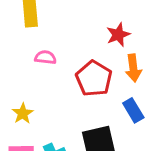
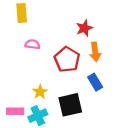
yellow star: (23, 113) -> (40, 92), moved

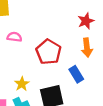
red star: (84, 28) -> (86, 21), moved
orange arrow: (95, 52) -> (87, 48), moved

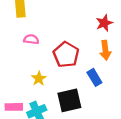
yellow star: (22, 84) -> (39, 79), moved

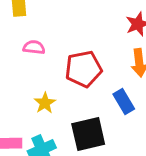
red pentagon: (66, 55) -> (84, 69), turned 30

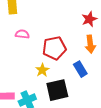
yellow star: (45, 103) -> (42, 70), moved

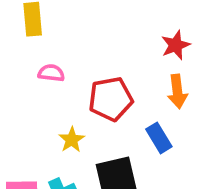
yellow star: (42, 70) -> (72, 140), moved

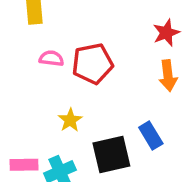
red pentagon: (111, 99) -> (93, 64), moved
blue rectangle: (159, 138) -> (151, 136), moved

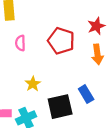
pink semicircle: (51, 58) -> (20, 43), turned -98
red pentagon: (93, 64) -> (61, 41), moved, turned 30

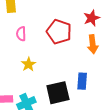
yellow star: (33, 84) -> (28, 64), moved
blue rectangle: (86, 94) -> (82, 81), turned 35

